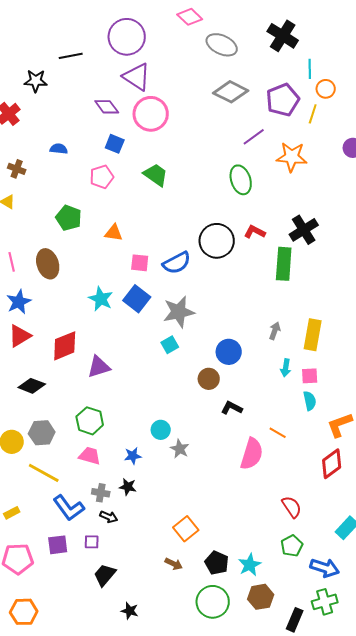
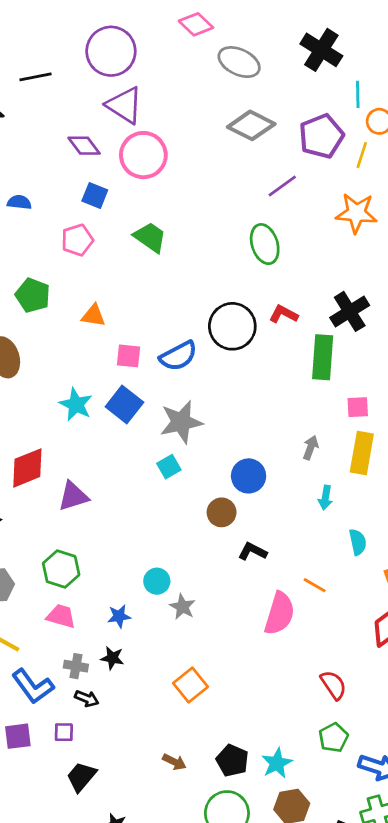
orange star: (292, 157) -> (356, 213), moved
pink square: (310, 376) -> (358, 407), moved
orange square: (186, 529) -> (191, 685), moved

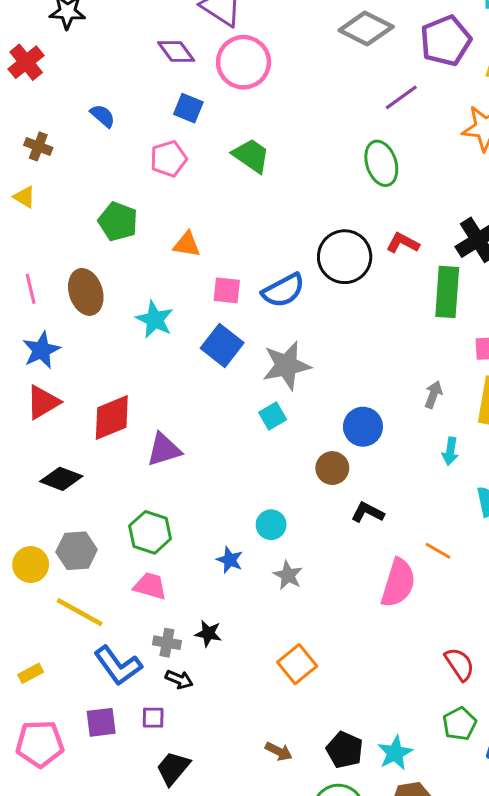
blue semicircle: (19, 202) -> (103, 116), turned 35
cyan star: (76, 405) -> (155, 319), moved
cyan circle: (157, 581) -> (271, 525), moved
blue star: (119, 616) -> (230, 560), moved, turned 30

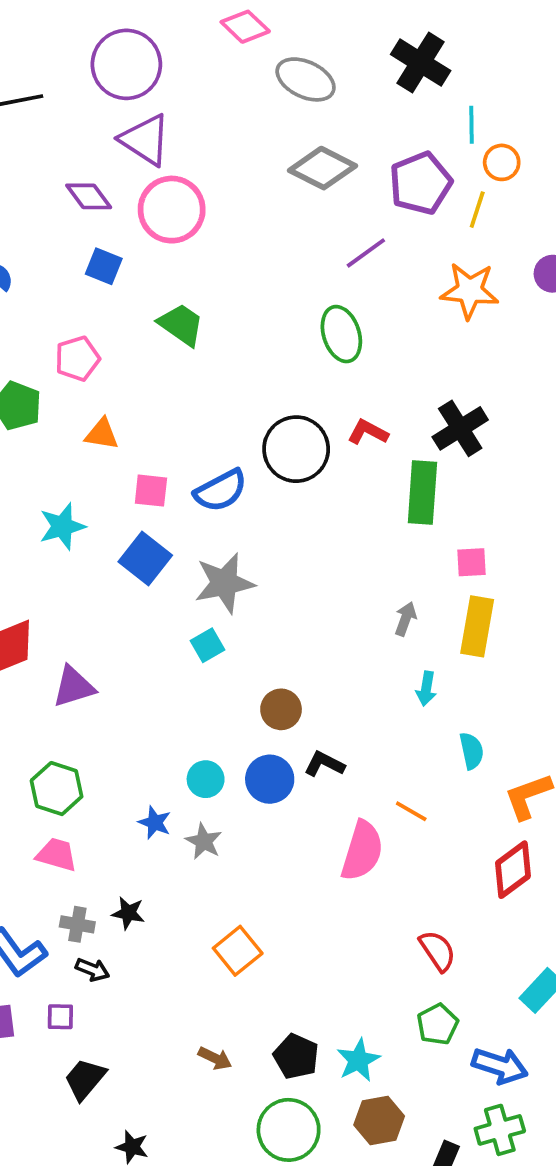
pink pentagon: (168, 159) -> (77, 359), moved
cyan star: (155, 319) -> (62, 526), turned 30
blue circle: (363, 427) -> (270, 779), moved
gray star: (288, 575) -> (204, 841), moved

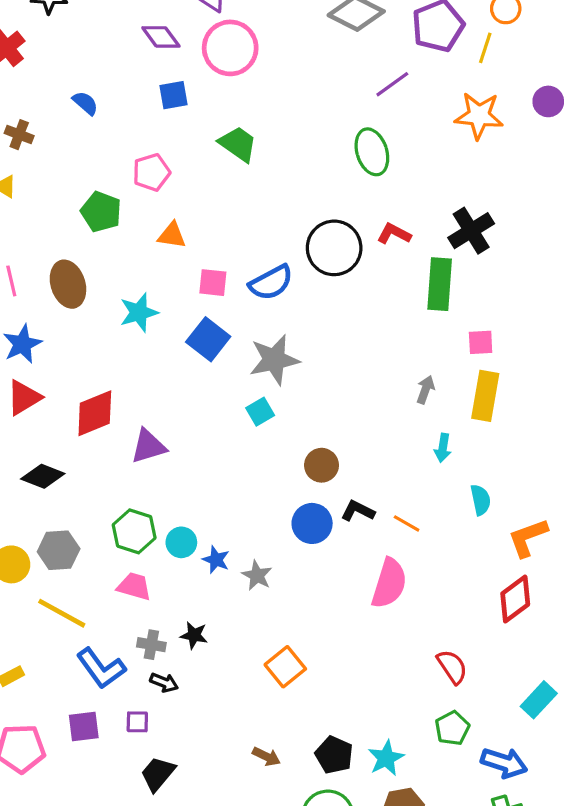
blue square: (104, 266) -> (173, 95), turned -32
cyan circle: (206, 779) -> (181, 542), moved
orange line: (411, 811) -> (407, 523), moved

